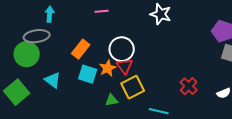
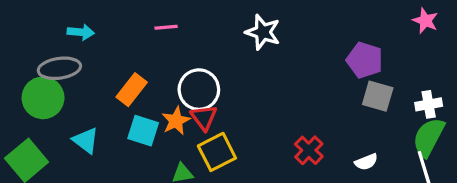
cyan arrow: (50, 14) -> (81, 32), turned 91

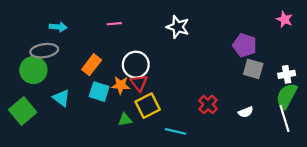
orange star: (176, 121) -> (121, 85), turned 30

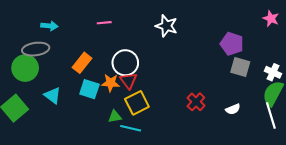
white cross: (287, 74) -> (273, 72), turned 35
cyan line: (176, 131) -> (131, 128), moved

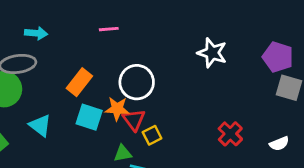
white star: (166, 26) -> (212, 53), moved
red triangle: (128, 81) -> (134, 120), moved
yellow square: (137, 103) -> (152, 135), size x0.6

